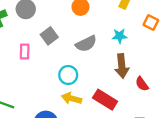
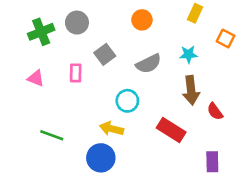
yellow arrow: (72, 98) -> (111, 129), moved

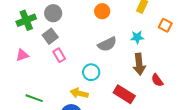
gray square: (105, 54) -> (50, 36), moved
pink rectangle: (76, 73) -> (59, 55), moved, turned -32
pink triangle: (36, 78) -> (22, 55), turned -40

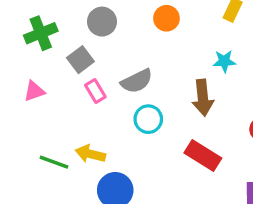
gray circle: (53, 13) -> (102, 22), moved
gray semicircle: (107, 44) -> (137, 81), moved
brown arrow: (139, 64) -> (203, 98), moved
yellow arrow: (79, 93) -> (90, 154), moved

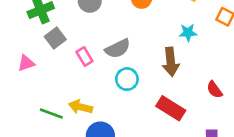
gray square: (80, 60) -> (55, 38), moved
pink triangle: (34, 91) -> (26, 63), moved

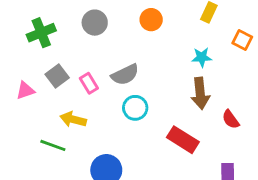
gray square: (55, 38) -> (57, 76), moved
brown arrow: (171, 62) -> (200, 93), moved
yellow arrow: (80, 107) -> (73, 119), moved

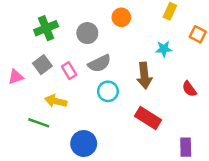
gray circle: (95, 23) -> (87, 33), moved
green cross: (41, 33) -> (46, 28), moved
brown arrow: (200, 93) -> (144, 76), moved
red semicircle: (231, 119) -> (189, 89), moved

